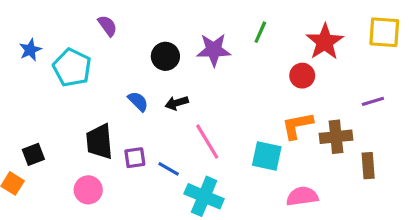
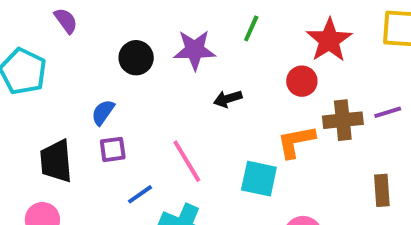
blue semicircle: (138, 101) -> (103, 112), turned -100
black arrow: (177, 103) -> (228, 99), moved
brown cross: (336, 137) -> (343, 120), moved
purple square: (135, 158) -> (113, 149), moved
blue line: (169, 169) -> (140, 194), turned -65

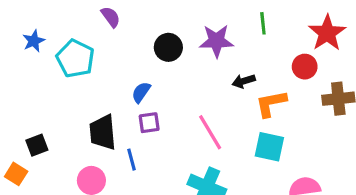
green line: (251, 28) -> (263, 23), turned -30
orange L-shape: (296, 142) -> (271, 103), moved
blue line: (140, 194) -> (131, 160), moved, turned -70

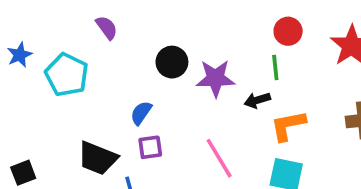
green line: (263, 23) -> (275, 67), moved
purple star: (216, 41) -> (215, 78), moved
red circle: (305, 67) -> (288, 31), moved
black trapezoid: (103, 132) -> (98, 158), turned -63

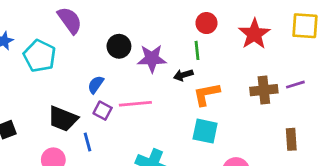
purple semicircle: (107, 28) -> (70, 20), size x1.5
purple square: (150, 147) -> (103, 111), turned 36
pink line: (219, 158) -> (135, 104), moved, turned -64

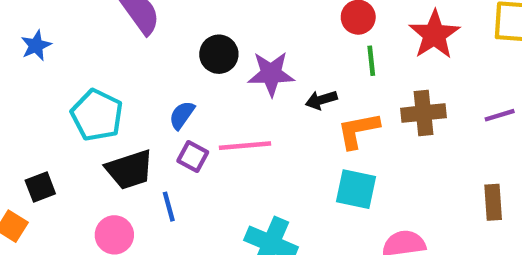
green line: (197, 50) -> (371, 61), moved
cyan pentagon: (40, 56) -> (97, 115), moved
brown cross: (264, 90) -> (423, 113), moved
black trapezoid: (63, 119) -> (130, 170), turned -40

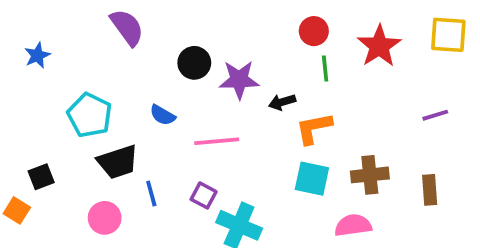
brown cross: (423, 113) -> (370, 175), moved
blue semicircle: (182, 115) -> (163, 115), turned -95
purple square: (193, 156) -> (204, 195), moved

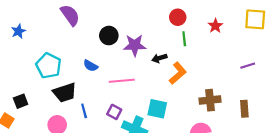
red star: (379, 46) -> (215, 26), size x0.6
orange L-shape: (314, 128) -> (178, 73), turned 150
cyan square: (312, 179) -> (157, 109), moved

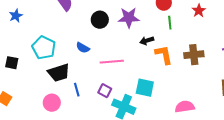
purple star: (135, 45) -> (129, 18), moved
orange L-shape: (178, 73) -> (164, 55), turned -60
brown cross: (210, 100) -> (194, 55), moved
black square: (21, 101) -> (12, 63), moved, turned 32

